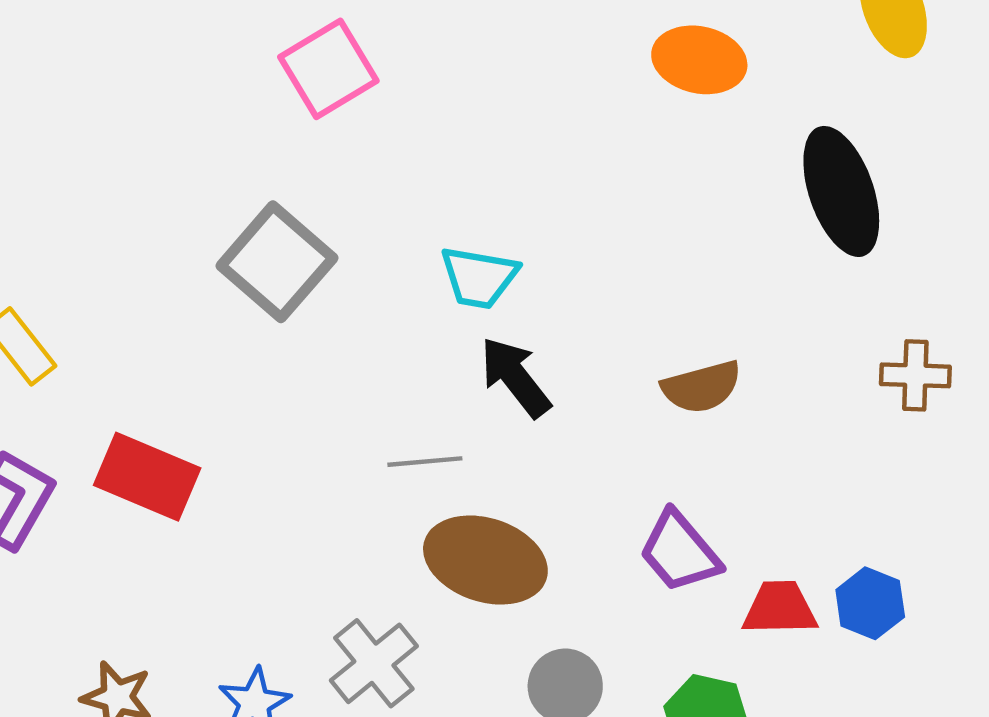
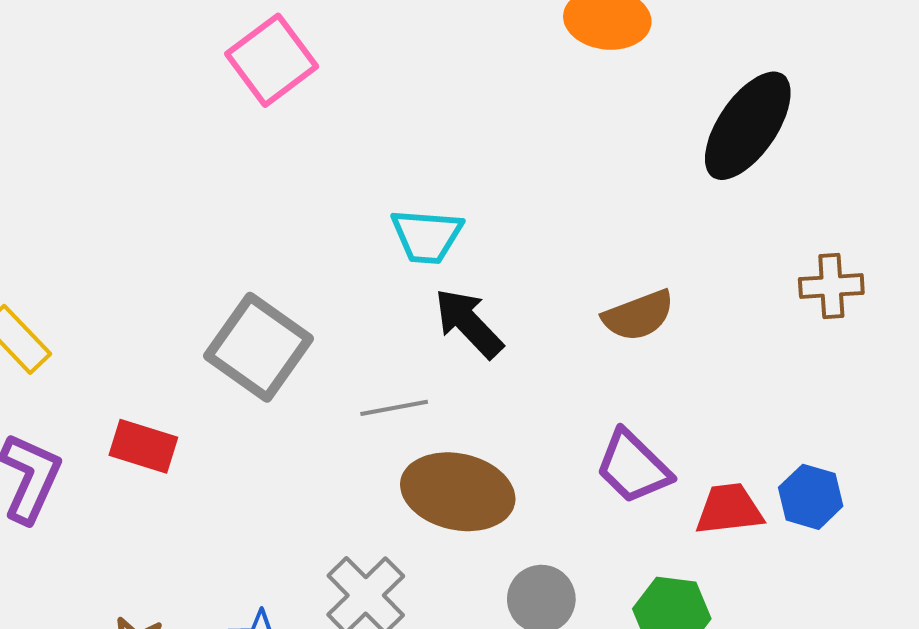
black ellipse: (841, 191) -> (748, 126), turned 59
gray square: (277, 262) -> (259, 347), moved
red rectangle: (147, 477) -> (143, 446), size x0.7

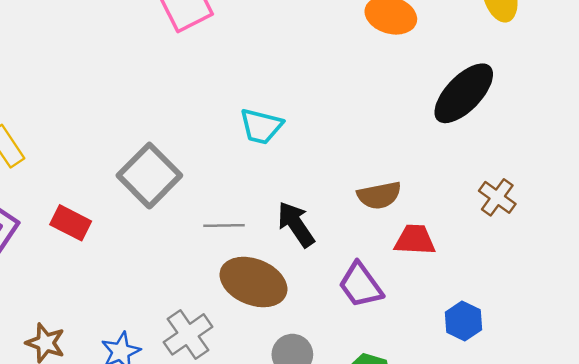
brown cross: (831, 286) -> (497, 197), turned 30
black arrow: (469, 323) -> (296, 224), moved
red trapezoid: (729, 509) -> (415, 240), moved

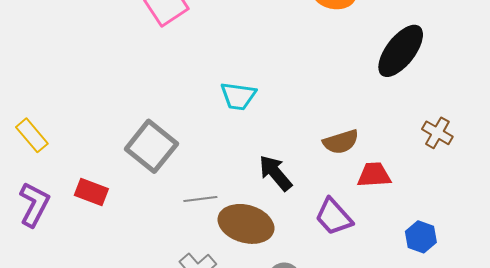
gray line: (224, 225) -> (200, 199), moved

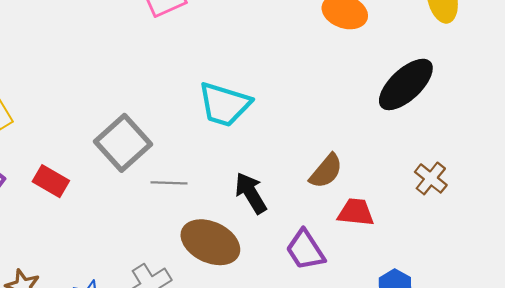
cyan trapezoid: (238, 96) -> (224, 104), size x1.4
brown semicircle: (341, 142) -> (326, 171), turned -42
gray line: (200, 199) -> (169, 183), moved

